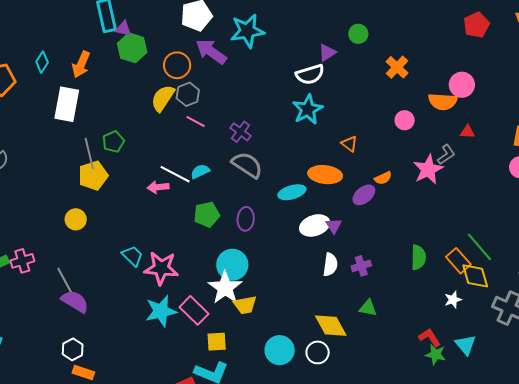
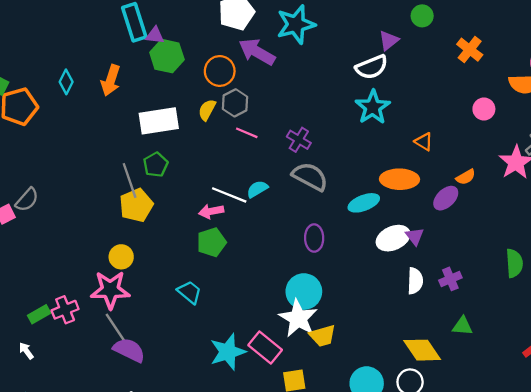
yellow semicircle: (163, 98) -> (207, 110), size x0.7
white rectangle: (67, 104) -> (159, 121), moved, turned 76
green pentagon: (207, 215) -> (211, 242), moved
pink star: (161, 268) -> (110, 290), moved

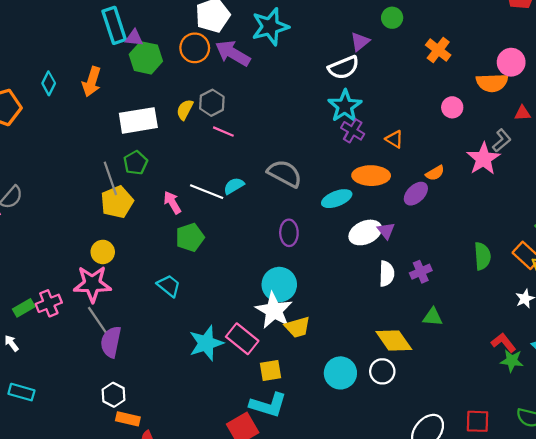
orange circle: (220, 71) -> (195, 48), moved
purple cross: (299, 140) -> (353, 131), moved
pink arrow: (211, 211) -> (172, 203), moved, turned 70
purple semicircle: (129, 350) -> (111, 342), turned -104

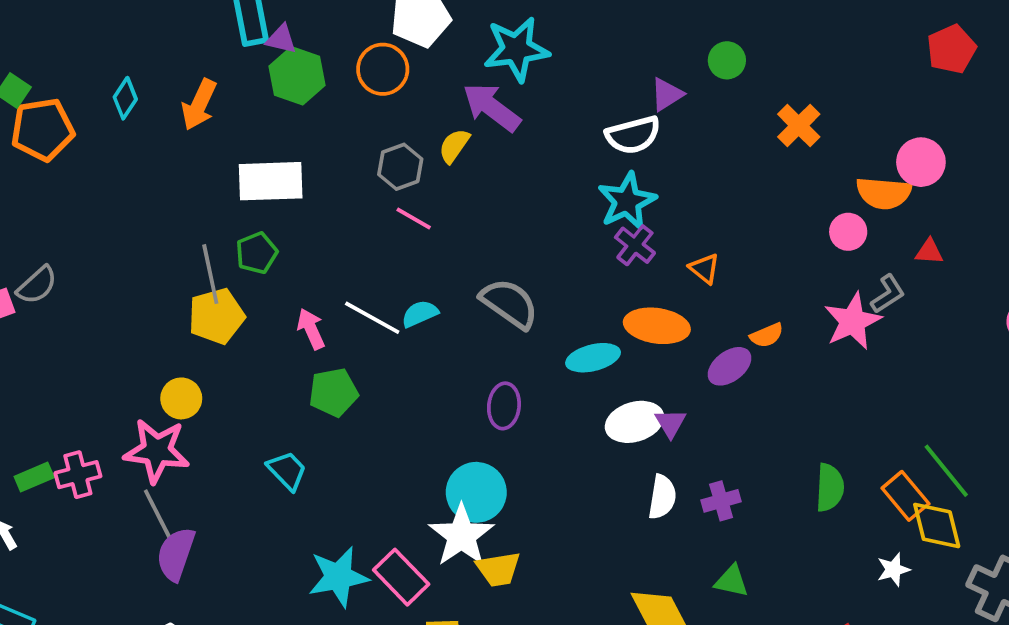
purple arrow: (233, 53) -> (492, 107), moved
pink circle: (452, 107) -> (848, 232), moved
yellow semicircle: (185, 110) -> (454, 146), moved

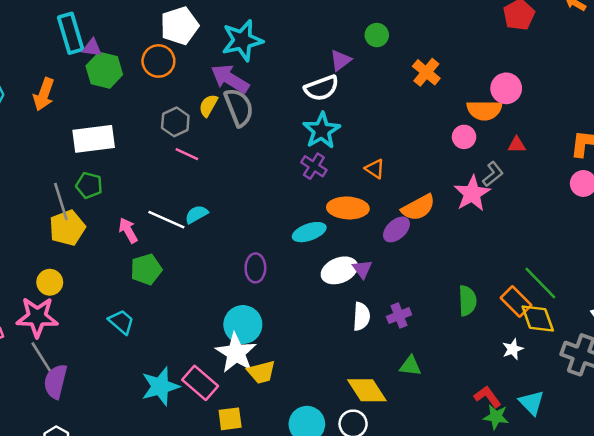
purple cross: (635, 245) -> (314, 166), moved
green pentagon: (257, 253) -> (89, 185), turned -30
gray semicircle: (509, 304) -> (239, 107), moved, turned 39
orange semicircle: (767, 335) -> (418, 208), size x1.6

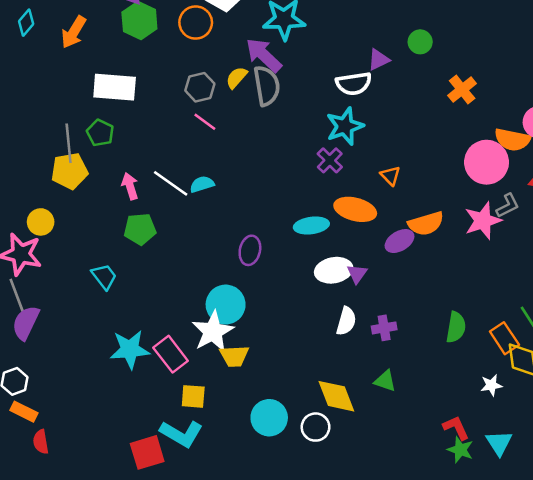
pink circle: (464, 137) -> (487, 162), size x1.8

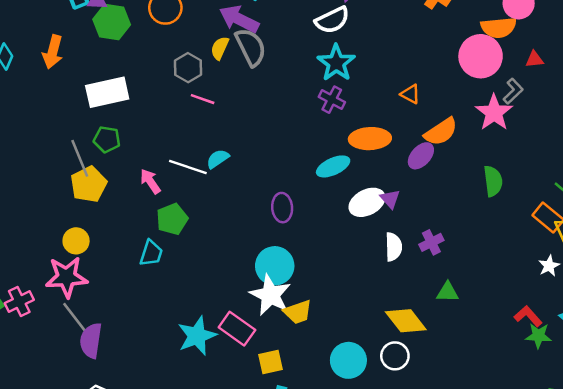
orange triangle: (390, 176) -> (410, 94), moved
cyan trapezoid: (104, 277) -> (151, 253), moved, turned 72
green semicircle: (456, 327) -> (493, 181), moved

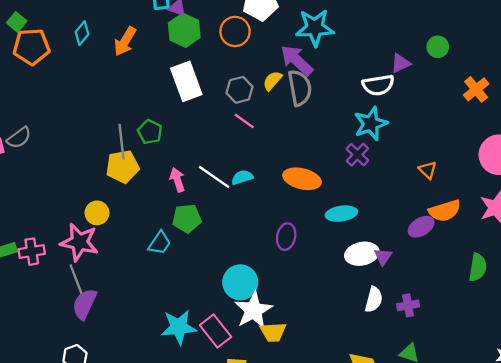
white rectangle: (107, 92) -> (186, 81), moved, turned 66
orange ellipse: (370, 139) -> (302, 179), moved
cyan circle: (275, 266) -> (240, 282), moved

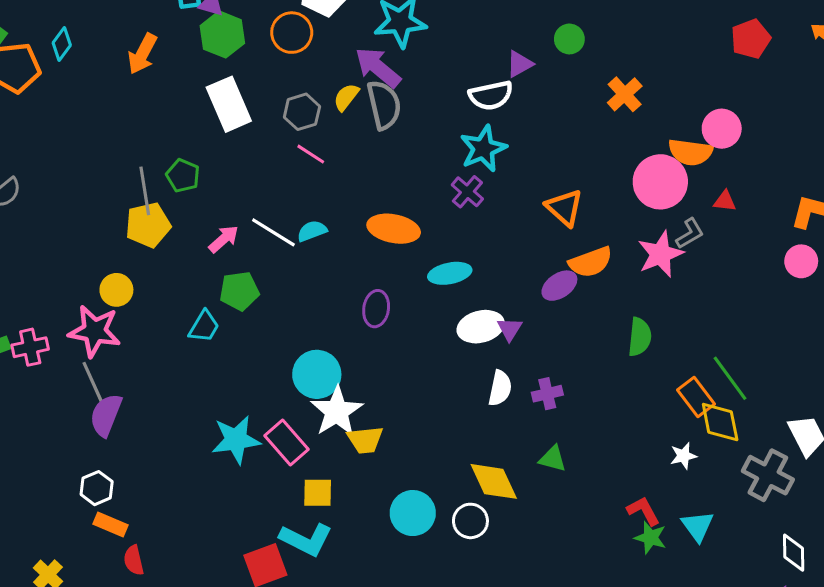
cyan diamond: (82, 33) -> (62, 44), moved
orange triangle: (428, 170) -> (564, 208), size x1.5
pink arrow: (177, 180) -> (224, 239), turned 70

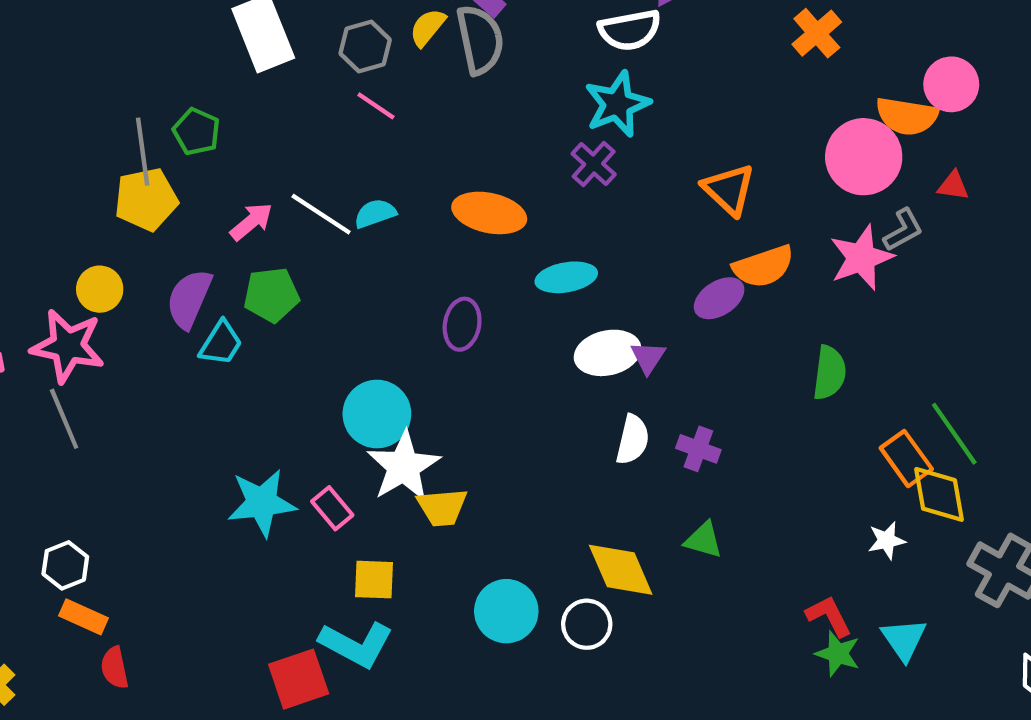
purple cross: (547, 394) -> (698, 449), turned 32
purple semicircle: (106, 415) -> (189, 299), moved
pink rectangle: (286, 442) -> (332, 508), size x0.7

